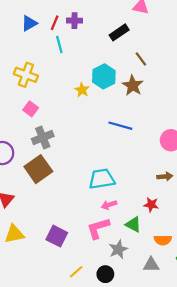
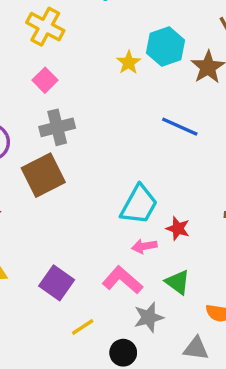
cyan trapezoid: (102, 179) -> (139, 205), turned 120
red star: (151, 205) -> (178, 229), moved
pink L-shape: (98, 228) -> (122, 280), turned 50
yellow line: (76, 272) -> (83, 327), moved

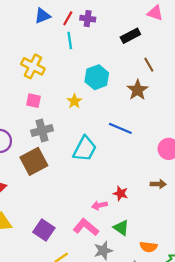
cyan hexagon: (166, 47) -> (97, 77), moved
yellow star: (129, 63) -> (74, 101), moved
pink square: (45, 80) -> (34, 101), turned -32
cyan trapezoid: (139, 205) -> (85, 149), moved

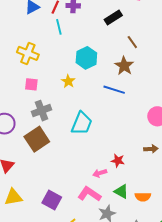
blue line: (120, 128) -> (114, 90), moved
orange semicircle: (149, 247) -> (143, 197), moved

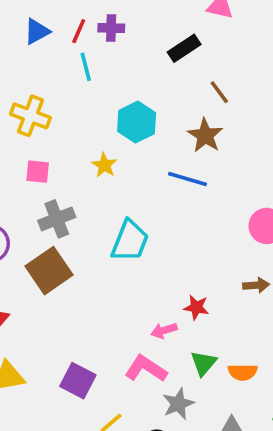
green triangle: (121, 191) -> (203, 363), turned 42

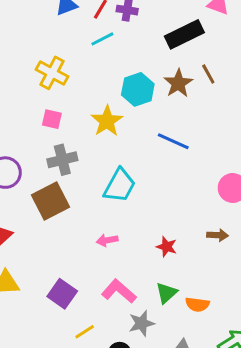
black rectangle: (184, 48) -> (184, 34), size x1.4
cyan line: (86, 67) -> (102, 39), turned 70
brown star: (205, 135) -> (178, 83), moved
yellow star: (104, 165) -> (107, 121), size x1.5
pink arrow: (164, 331) -> (107, 240), moved

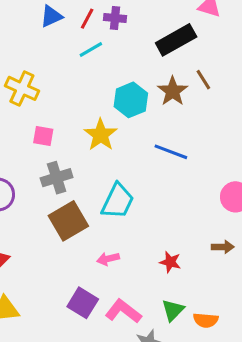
yellow cross: (52, 73) -> (22, 88), moved
brown square: (50, 201) -> (68, 221), moved
purple square: (62, 294) -> (83, 303), moved

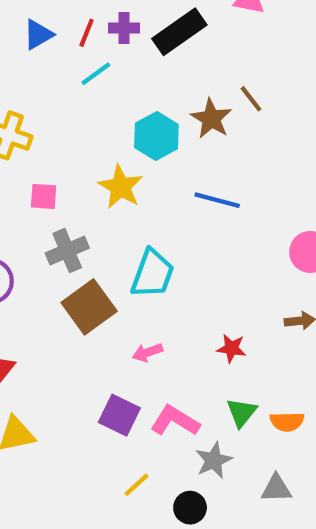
black rectangle: (176, 40) -> (179, 32), moved

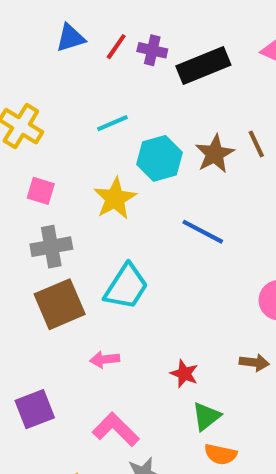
cyan line: (96, 74) -> (112, 123), moved
green triangle: (242, 413) -> (206, 416), moved
purple square: (119, 415) -> (35, 409), moved, turned 30

